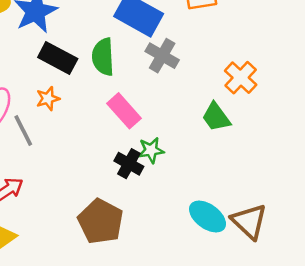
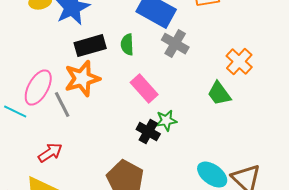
green semicircle: (103, 57) -> (127, 45), size x0.7
black rectangle: (58, 58) -> (90, 46), turned -44
orange star: (48, 99) -> (82, 79), size x1.8

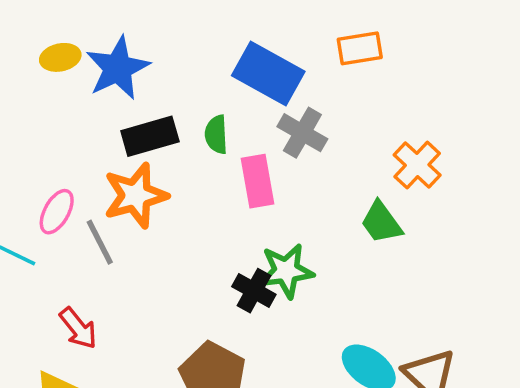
pink ellipse: (38, 88) -> (57, 212), size x0.7
pink rectangle: (144, 89) -> (258, 181), moved, turned 32
green star: (166, 121) -> (286, 271), size x1.4
red arrow: (50, 153) -> (78, 328), turned 85

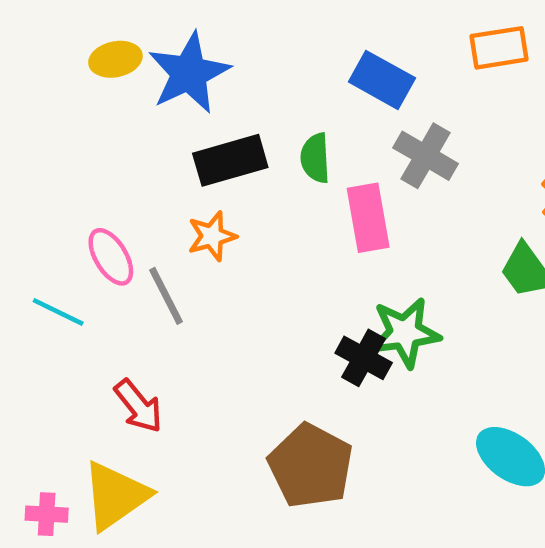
blue rectangle: (268, 74) -> (382, 80), size x0.7
orange star: (136, 195) -> (212, 236), size x0.6
pink ellipse: (57, 212) -> (111, 257), turned -60

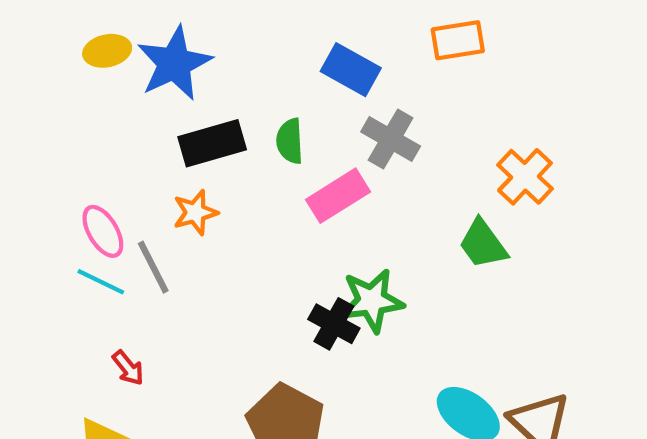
pink rectangle: (368, 218) -> (338, 196), turned 68
cyan line: (58, 312) -> (101, 282), moved
red arrow: (138, 406) -> (128, 368), size x0.7

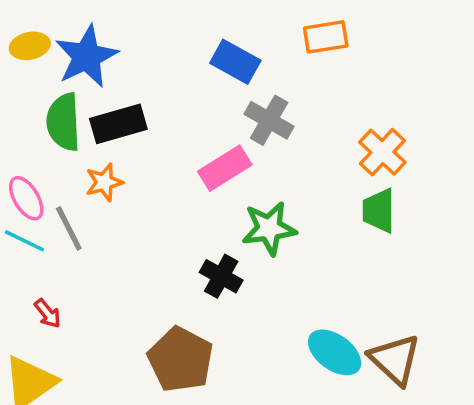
green semicircle: (290, 141) -> (63, 122), moved, size x1.5
green trapezoid: (483, 244) -> (379, 211), moved, turned 36
green star: (372, 301) -> (269, 228), moved

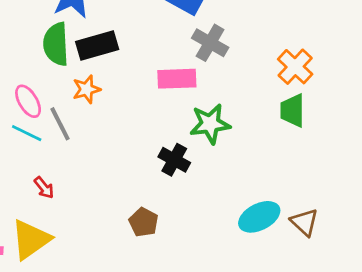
pink rectangle: (225, 168) -> (177, 79), turned 30
cyan ellipse: (335, 352) -> (259, 217), turned -63
brown pentagon: (180, 360) -> (144, 222), size x0.6
brown triangle: (395, 360) -> (304, 222), size x0.7

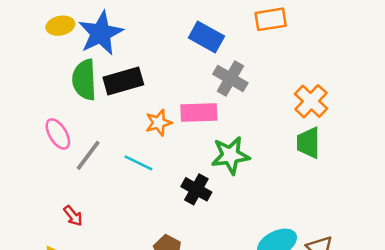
orange star: (87, 89) -> (159, 123), moved
gray line: (60, 124) -> (88, 155), turned 64
cyan line: (27, 133) -> (138, 163), moved

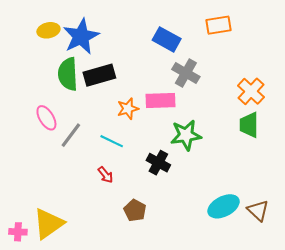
red arrow: (73, 216) -> (105, 175), moved

